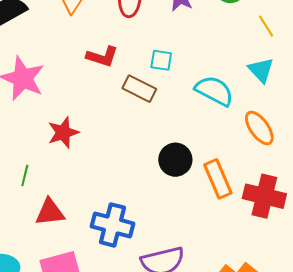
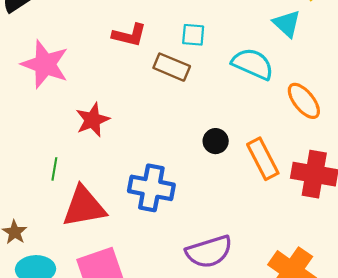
cyan triangle: (261, 70) -> (287, 24), moved
black circle: (175, 160) -> (216, 141), size x0.7
red triangle: (50, 212) -> (84, 207), size x1.4
blue cross: (113, 225) -> (151, 188), moved

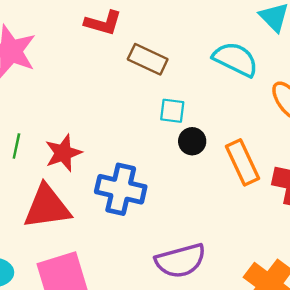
cyan square: (193, 35) -> (172, 111), moved
red star: (93, 120) -> (63, 153), moved
green line: (54, 169) -> (16, 146), moved

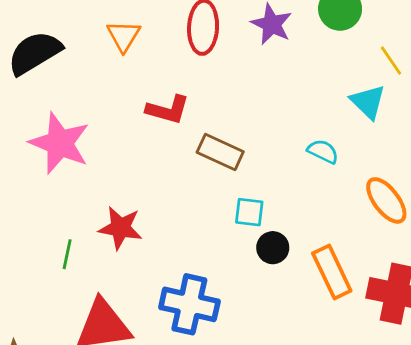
cyan semicircle: (235, 59) -> (323, 151), size x0.6
red star: (63, 153) -> (120, 228), moved, turned 30

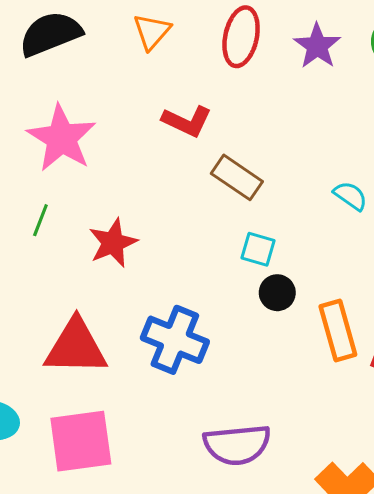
red star: (120, 228) -> (113, 243), turned 30
green line: (67, 254) -> (40, 220), moved

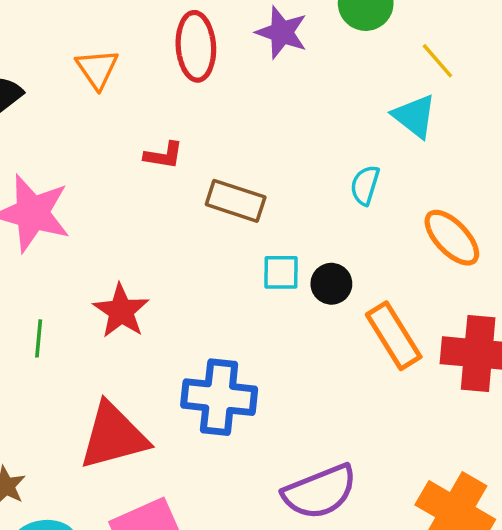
red L-shape: (187, 121) -> (164, 155), size x0.7
cyan semicircle: (350, 196) -> (365, 185), turned -92
green line: (40, 220) -> (39, 338), moved
black circle: (277, 293) -> (331, 284), moved

